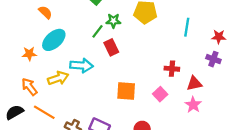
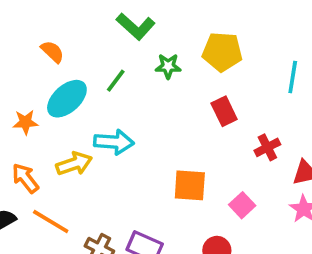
green line: (97, 31) -> (116, 81), moved
red rectangle: (111, 47) -> (224, 111), moved
red cross: (172, 69) -> (267, 147), turned -32
pink square: (160, 94) -> (242, 205), moved

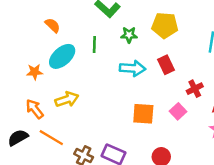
green line: (116, 81) -> (94, 44), turned -35
cyan arrow: (114, 142) -> (133, 68), moved
pink square: (242, 205) -> (178, 111), moved

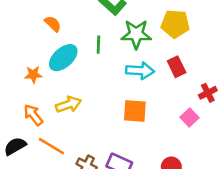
green star: (129, 35) -> (136, 34), size x1.6
orange square: (143, 114) -> (135, 111), moved

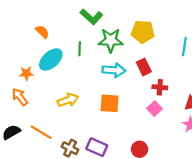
red cross: (208, 93) -> (160, 87), moved, turned 32
yellow arrow: (68, 105) -> (68, 100), moved
orange arrow: (33, 115) -> (20, 97), moved

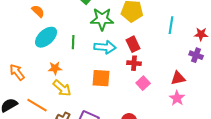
green line: (80, 49) -> (73, 42), moved
orange star: (26, 73) -> (55, 68), moved
red cross: (160, 87) -> (134, 63), moved
yellow arrow: (68, 100) -> (62, 88), moved, turned 60

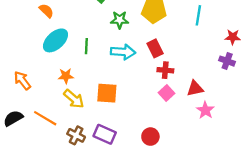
green star: (102, 19) -> (120, 20), size x0.7
cyan line: (171, 25) -> (198, 15), moved
red cross: (134, 63) -> (165, 70), moved
orange square: (101, 78) -> (107, 93), moved
red triangle: (178, 78) -> (195, 88), moved

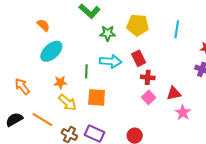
green line: (86, 46) -> (86, 71), moved

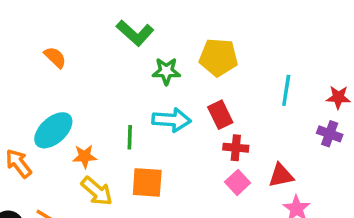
cyan line: (177, 29) -> (286, 90), moved
cyan ellipse: (51, 51) -> (53, 130), moved

